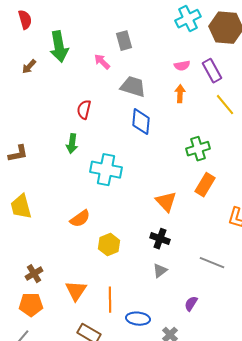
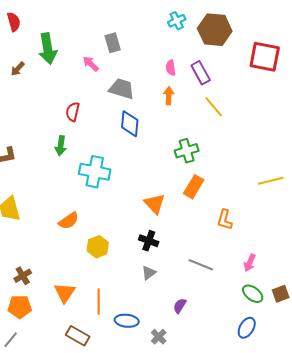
cyan cross: (188, 19) -> (177, 21), size x0.7
pink semicircle: (182, 66) -> (171, 68), turned 91

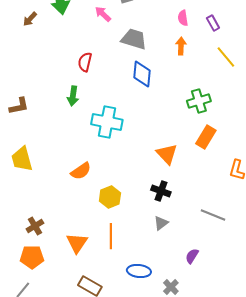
purple rectangle: (201, 73) -> (213, 23), size x0.7
orange line: (99, 302) -> (111, 236), moved

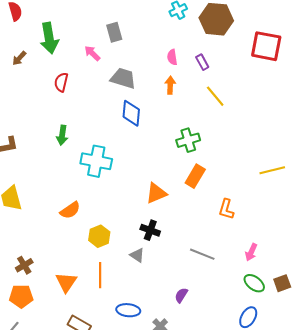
red semicircle: (85, 62) -> (61, 82), moved
orange triangle: (167, 154) -> (156, 193), turned 50
gray triangle: (161, 223) -> (137, 255), moved, turned -49

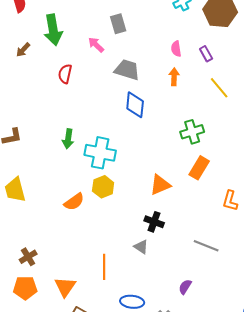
green arrow: (62, 135) -> (68, 139), moved
yellow hexagon: (99, 236) -> (103, 187), moved
orange triangle: (66, 282) -> (65, 287), moved

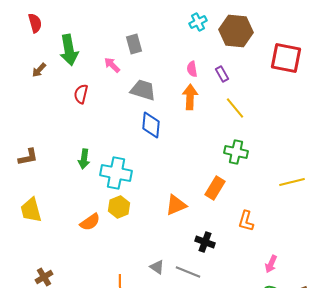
orange arrow: (174, 77) -> (190, 97), size x1.4
green cross: (192, 132) -> (236, 152), moved, turned 30
black cross: (154, 222) -> (205, 242), moved
gray line: (206, 246) -> (188, 272), moved

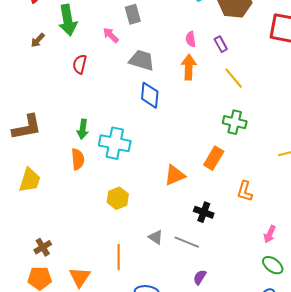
brown L-shape: (28, 157) -> (27, 127), size x1.5
yellow hexagon: (119, 207) -> (118, 198), moved
yellow trapezoid: (31, 210) -> (30, 180), turned -148
orange semicircle: (90, 222) -> (78, 159), moved, turned -60

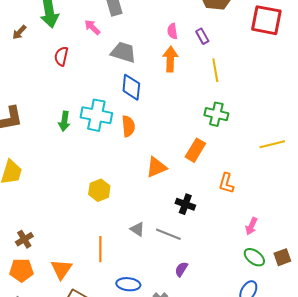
yellow line: (234, 78) -> (215, 70), turned 30
cyan cross: (115, 143) -> (96, 115), moved
orange semicircle: (78, 159) -> (128, 126), moved

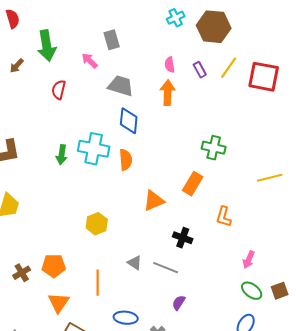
red square: (266, 20) -> (264, 77), moved
yellow line: (215, 70) -> (229, 68), moved, turned 45
orange pentagon: (21, 270) -> (54, 266), moved

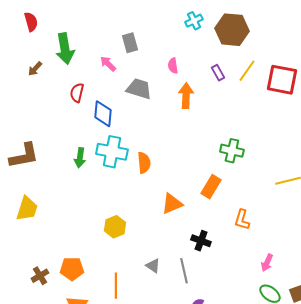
pink semicircle: (170, 65) -> (173, 66), moved
blue diamond: (129, 121) -> (103, 114), moved
gray line: (166, 268) -> (184, 271), turned 55

